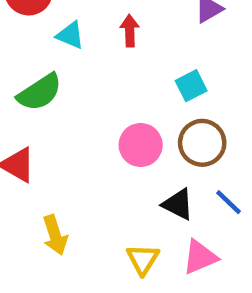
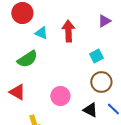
red arrow: (130, 31) -> (68, 31), size x1.5
pink circle: (141, 145) -> (60, 96), moved

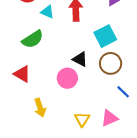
cyan square: (96, 56) -> (105, 36), size x1.5
black triangle: (90, 110) -> (80, 59), moved

